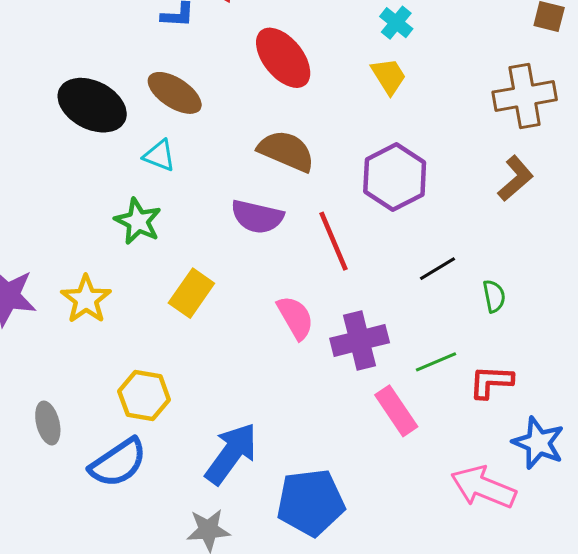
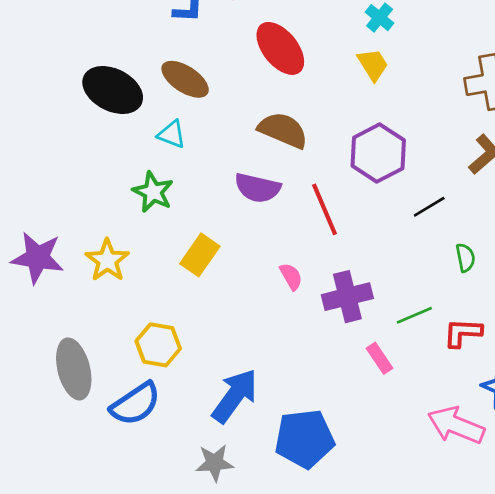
black line: (437, 269) -> (429, 207), moved
pink semicircle: (295, 318) -> (291, 276), size x0.7
pink rectangle: (396, 411) -> (380, 358), size x0.7
gray ellipse: (48, 423) -> (74, 369), size x1.6

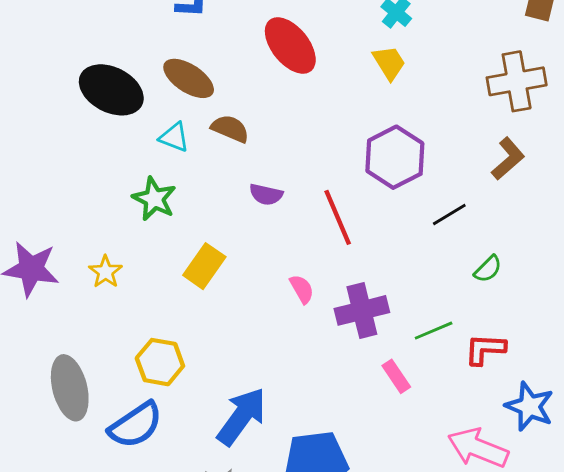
brown semicircle: (283, 130) -> (230, 129), moved, size x0.7
purple semicircle: (258, 188) -> (266, 194), size x0.7
green semicircle: (465, 258) -> (488, 269), turned 56
yellow star: (107, 260) -> (106, 272), size x0.7

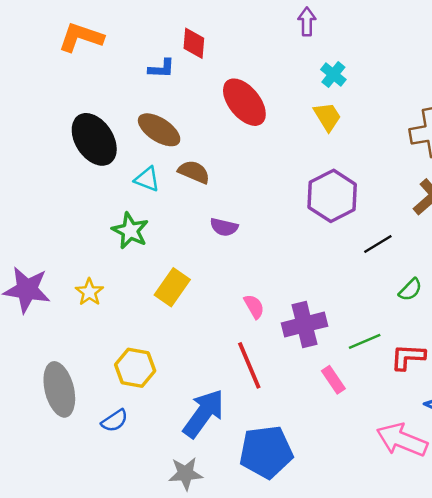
black ellipse: (111, 90) -> (94, 139), turned 30
red line: (338, 217) -> (249, 365), moved
blue semicircle: (136, 425) -> (115, 421), size x0.6

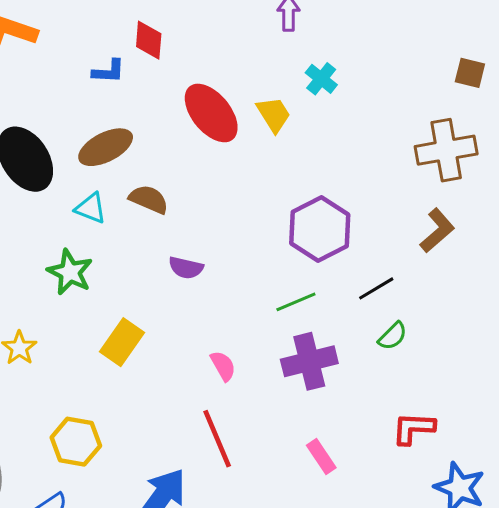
yellow trapezoid: (327, 117) -> (274, 114), moved
brown ellipse: (159, 130) -> (106, 147), turned -60
green semicircle: (410, 290) -> (393, 336), moved
purple cross: (305, 325) -> (309, 361), moved
green line: (365, 341) -> (296, 302), moved

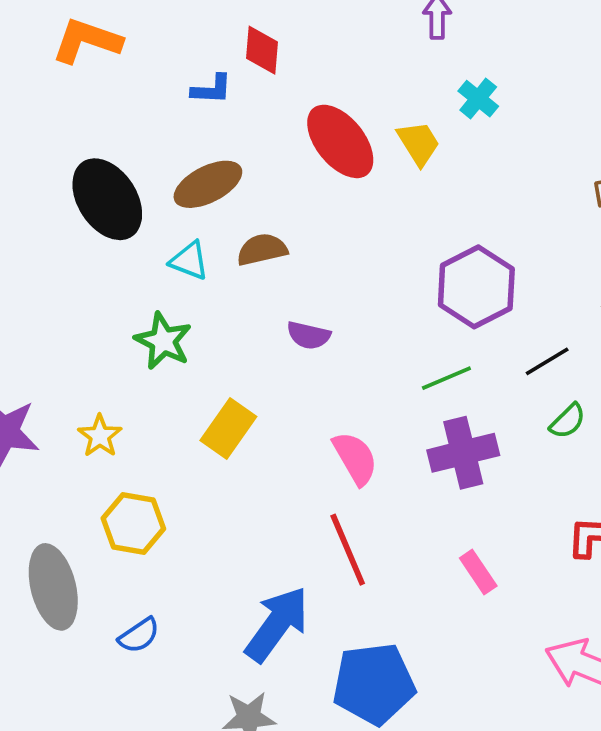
brown semicircle: (149, 199) -> (262, 250), turned -36
pink semicircle: (223, 366) -> (355, 458), size x1.4
yellow hexagon: (76, 442) -> (133, 524), moved

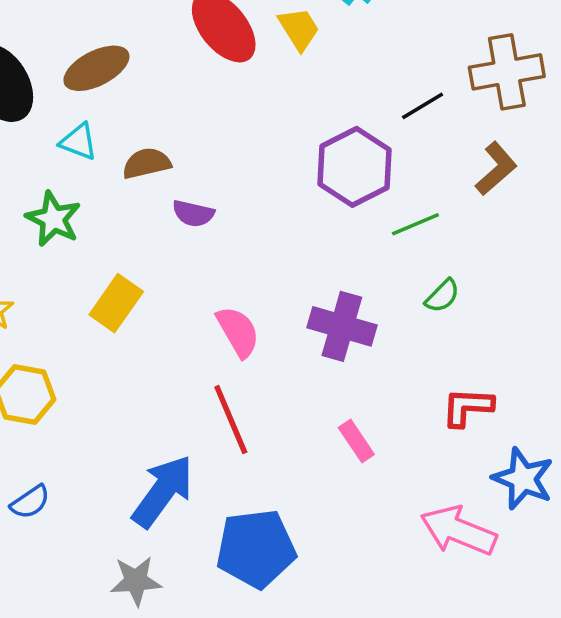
brown semicircle: (262, 250) -> (147, 163), moved
black line: (547, 361) -> (423, 106), moved
green line: (446, 378) -> (415, 224), moved
purple cross: (463, 453) -> (342, 326), turned 30

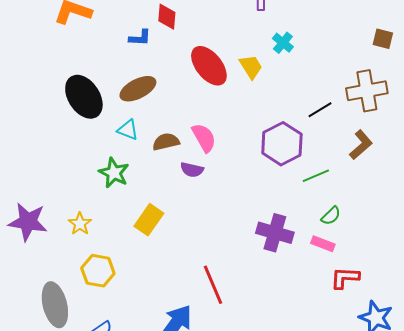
pink semicircle: (238, 332) -> (204, 138), moved
pink rectangle: (356, 441) -> (323, 244), moved, turned -35

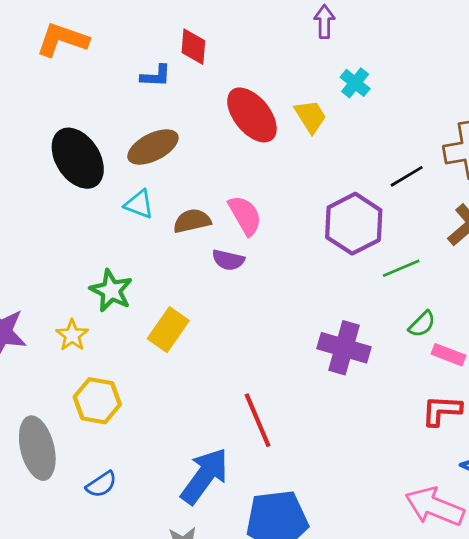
green star: (114, 173) -> (111, 291), moved
pink rectangle: (323, 244) -> (449, 355), moved

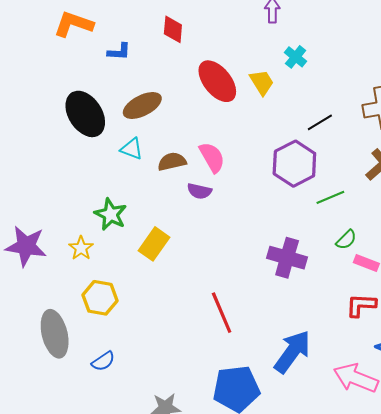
blue L-shape: (156, 76) -> (119, 52), moved
black line: (407, 176) -> (320, 122), moved
blue arrow: (205, 476) -> (292, 352), moved

